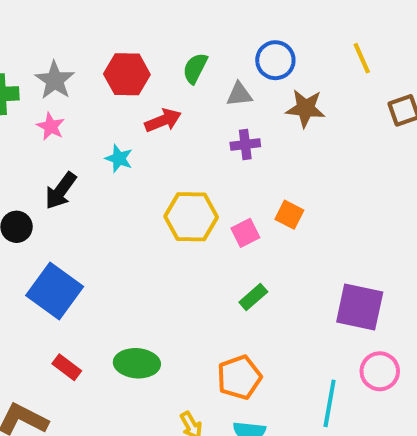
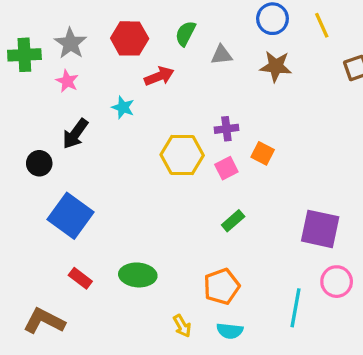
blue circle: (275, 60) -> (272, 19), moved
purple cross: (245, 144) -> (226, 129), moved

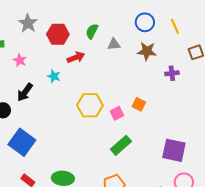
gray star: (70, 43) -> (28, 23), moved
purple cross: (226, 129) -> (172, 73), moved
green rectangle: (233, 221) -> (121, 145), size x1.5

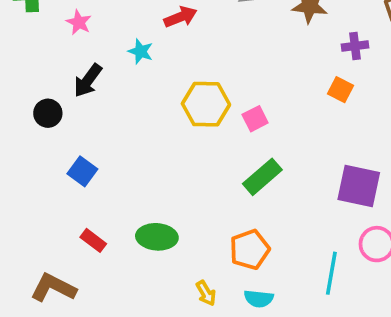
orange square: (139, 104) -> (340, 90), moved
blue square: (22, 142) -> (82, 171), size x0.6

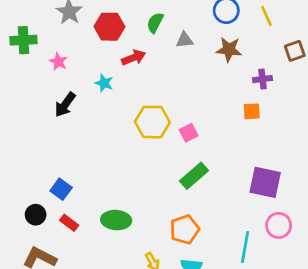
orange square: (340, 90) -> (252, 111), turned -30
black circle: (48, 113) -> (36, 215), moved
blue square: (82, 171) -> (61, 189), moved

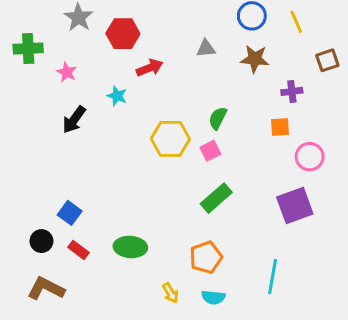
green semicircle: (155, 23) -> (218, 118), moved
purple square: (265, 182) -> (295, 206), turned -32
pink circle: (279, 225) -> (310, 157), moved

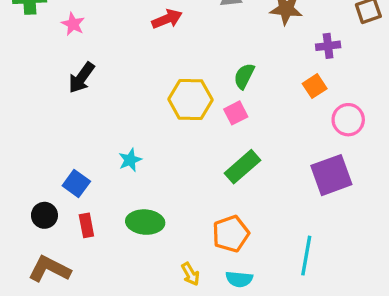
cyan star: (117, 96) -> (130, 160), moved, turned 30
orange square: (280, 127) -> (315, 86), turned -30
red rectangle: (79, 250) -> (86, 225), turned 42

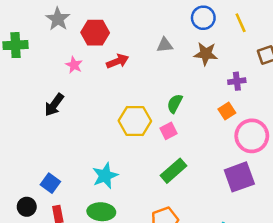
pink star: (73, 24) -> (74, 65), moved
pink circle: (348, 120) -> (252, 136), size x1.4
cyan star: (130, 160) -> (105, 176), moved, size x1.5

